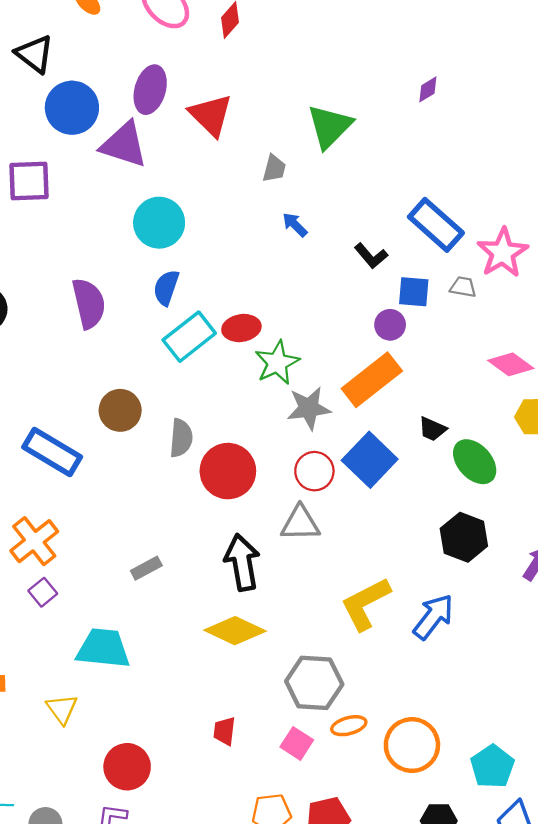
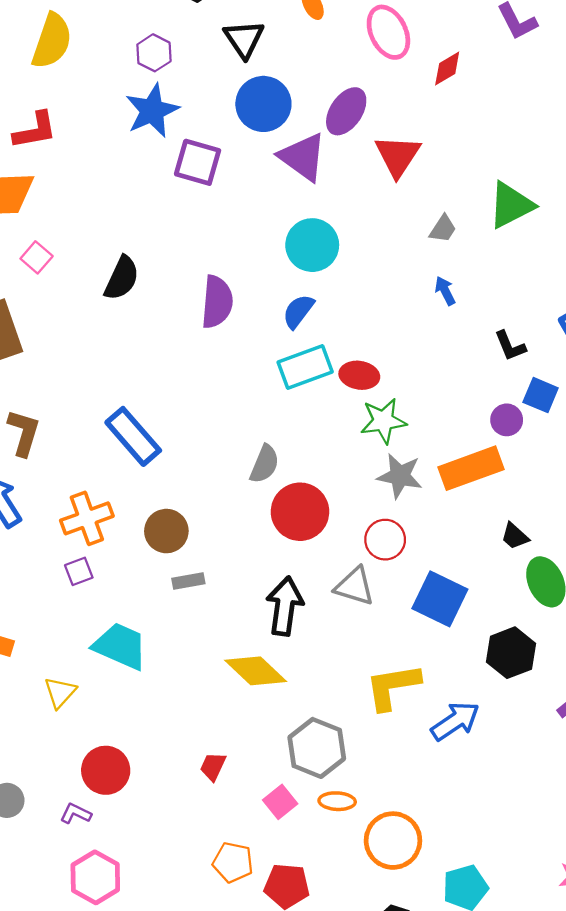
brown circle: (120, 410) -> (166, 531), moved
blue square: (370, 460) -> (440, 599), moved, turned -36

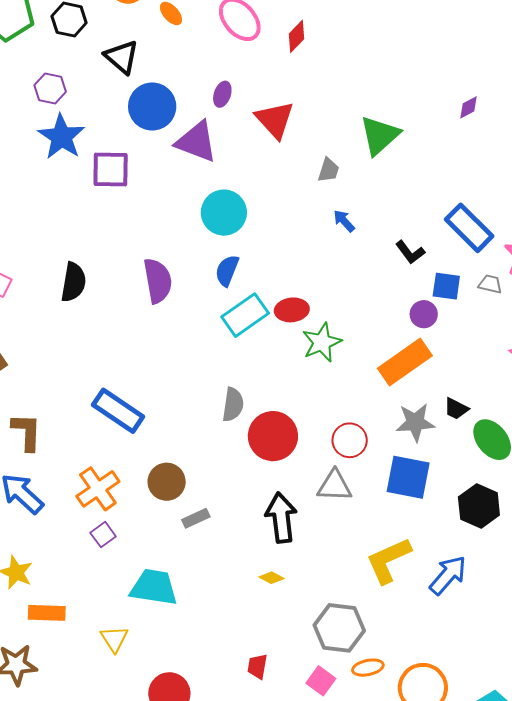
purple ellipse: (346, 111) -> (222, 94), size x0.6
gray star: (400, 476) -> (415, 422), moved
yellow diamond: (256, 671) -> (272, 578), size x0.5

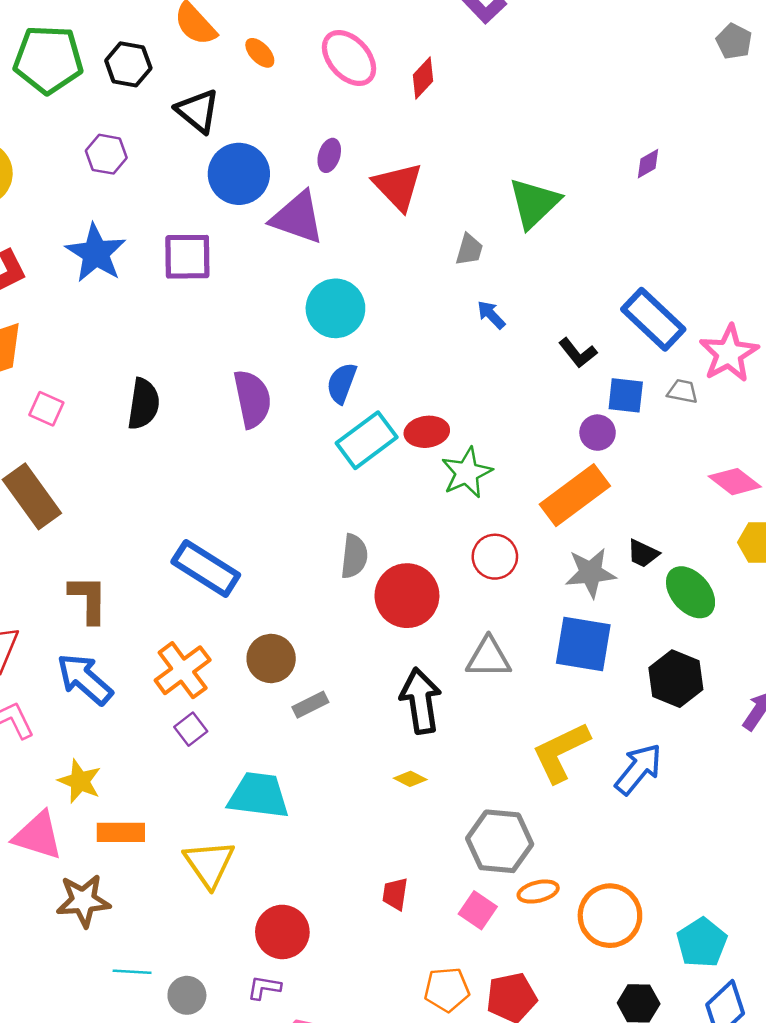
blue star: (61, 137) -> (96, 253), moved
red circle: (350, 440) -> (495, 557), moved
yellow triangle: (114, 639) -> (209, 864), size x1.4

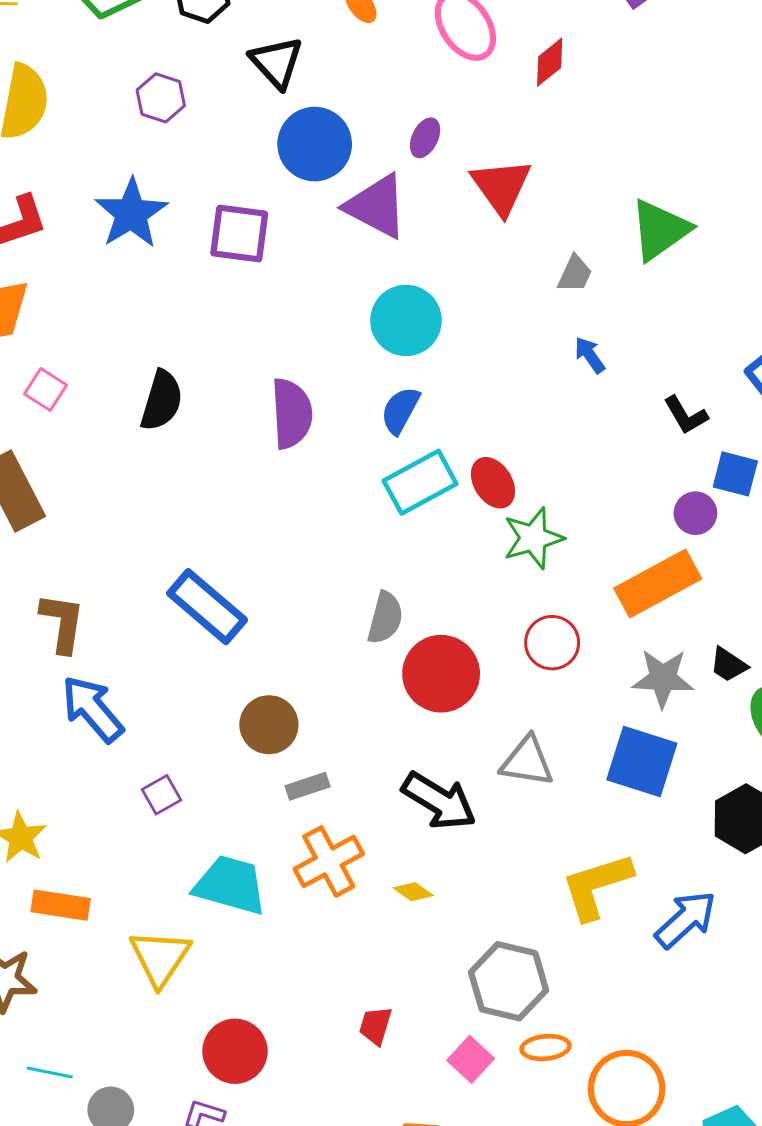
red ellipse: (427, 432) -> (493, 483), turned 57
orange cross: (183, 670) -> (329, 861), moved
blue arrow: (85, 679) -> (92, 709), moved
black arrow: (421, 701) -> (439, 801), turned 122

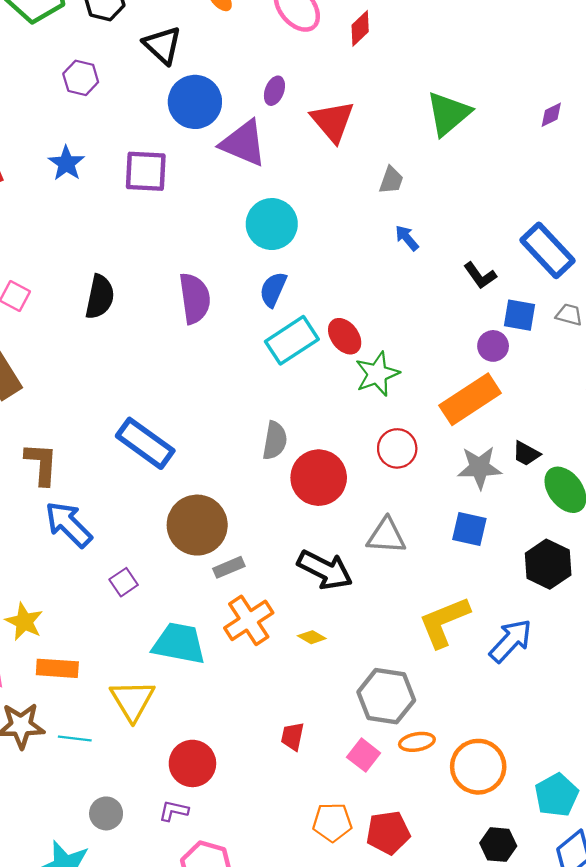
blue star: (131, 213) -> (66, 163), size x0.7
green triangle: (660, 230) -> (448, 114), moved
brown circle: (269, 725) -> (197, 525), size x1.4
blue square: (642, 762) -> (469, 529), size x0.7
cyan line: (50, 1072) -> (75, 738), moved

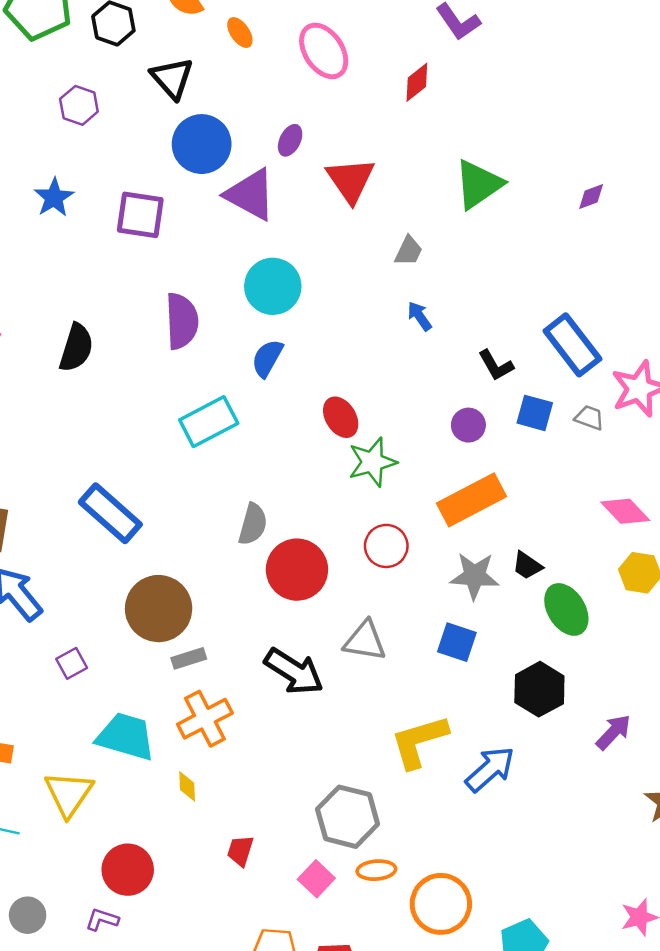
red diamond: (360, 28) -> (417, 82), moved
purple semicircle: (195, 298) -> (182, 321), moved
cyan rectangle: (292, 340) -> (209, 422), moved
purple circle: (493, 346) -> (468, 425), moved
yellow diamond: (312, 637) -> (187, 786), moved, turned 52

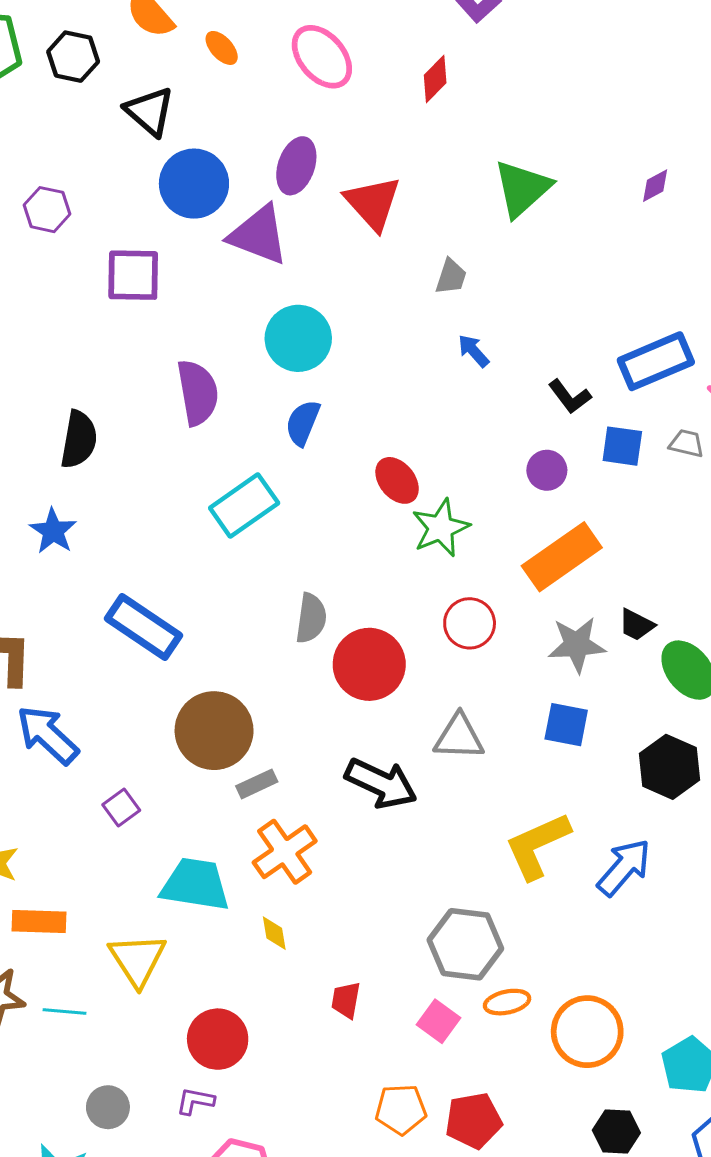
purple hexagon: (79, 105) -> (47, 210), moved
purple ellipse: (290, 140) -> (296, 166), size x1.5
blue star: (54, 198) -> (53, 531), moved
blue rectangle: (572, 345) -> (656, 361), turned -68

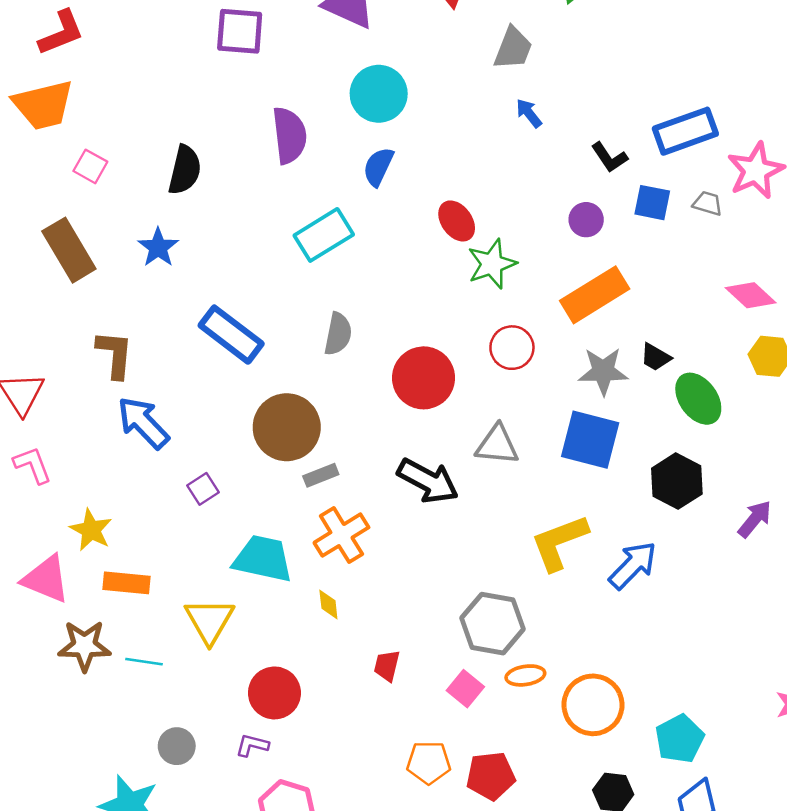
gray trapezoid: (451, 277) -> (513, 48), size x1.4
gray semicircle: (311, 618) -> (338, 334), moved
blue square: (566, 725) -> (590, 440), size x1.5

